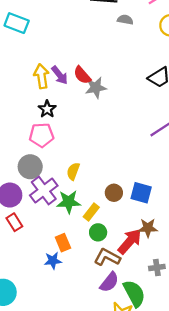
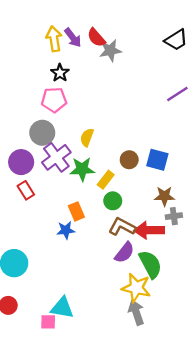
red arrow: (130, 241) -> (149, 230), moved, turned -132
gray cross: (157, 267) -> (174, 216), moved

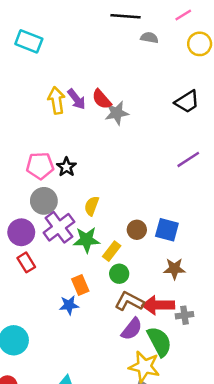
black star: (60, 73) -> (66, 167), moved
pink pentagon: (54, 100) -> (40, 166), moved
gray cross: (174, 216) -> (185, 315), moved

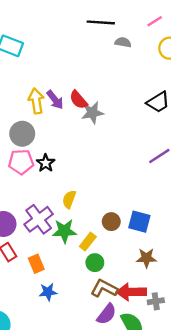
gray circle: (44, 201) -> (22, 134), moved
orange rectangle: (80, 285) -> (36, 264), moved

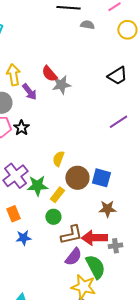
purple arrow: (55, 100) -> (29, 92), moved
yellow semicircle: (69, 199) -> (58, 159), moved
brown circle: (111, 222) -> (77, 178), size x1.5
green circle: (95, 263) -> (53, 217), moved
brown L-shape: (104, 288) -> (71, 235), turned 140

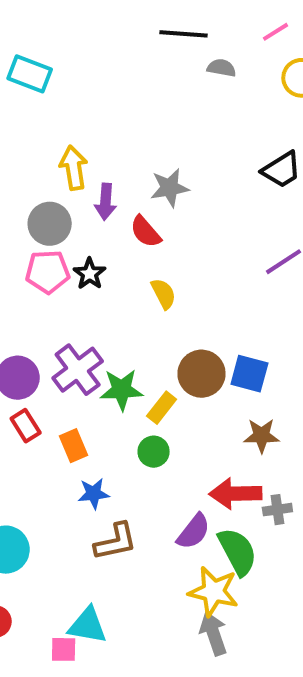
red semicircle: (49, 74) -> (146, 232), moved
purple arrow: (29, 92) -> (106, 202), turned 42
yellow semicircle: (58, 159) -> (164, 294), moved, turned 133
brown L-shape: (71, 235) -> (116, 542), moved

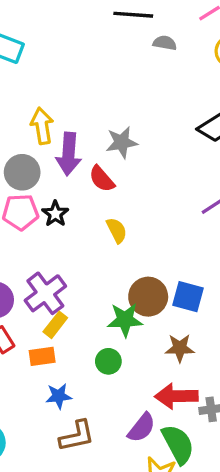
purple arrow: (106, 202) -> (69, 154), size x1.4
green star: (122, 390) -> (125, 320), moved
yellow rectangle: (162, 408) -> (55, 325), moved
brown star: (261, 436) -> (180, 348), moved
orange rectangle: (74, 446) -> (42, 356), turned -75

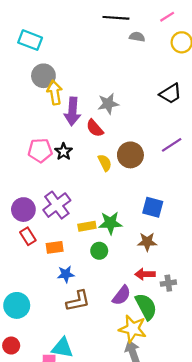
gray circle: (22, 172) -> (43, 76), moved
brown circle: (148, 297) -> (130, 155), moved
yellow rectangle: (55, 325) -> (87, 226), moved, turned 42
red arrow: (176, 396) -> (145, 274), size x0.7

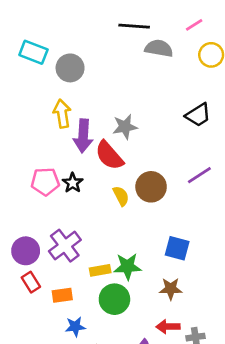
gray semicircle: (137, 37) -> (159, 48), size x1.5
gray circle: (43, 76) -> (70, 68), moved
red semicircle: (95, 128) -> (109, 155), size x1.4
green circle: (99, 251) -> (114, 299), size x1.5

